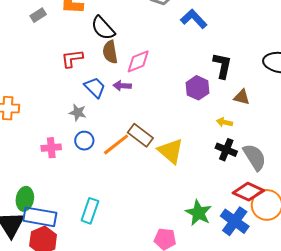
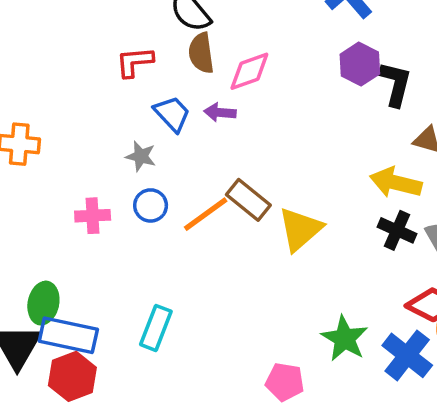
purple hexagon: (197, 88) -> (360, 64), moved
yellow arrow: (225, 122) -> (396, 183), size x1.8
yellow triangle: (171, 151) -> (300, 229), turned 36

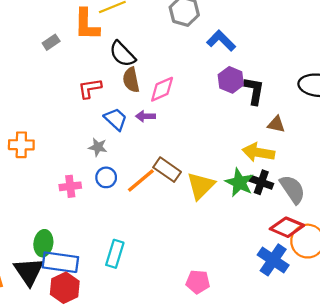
green star: (345, 338) -> (239, 183), moved

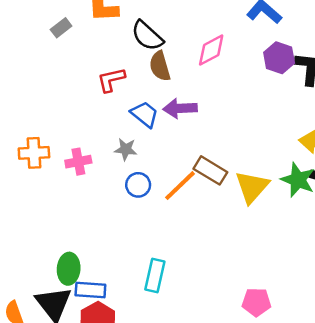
pink diamond: (162, 89) -> (211, 50), moved
purple arrow: (145, 116) -> (180, 108), size x1.4
pink cross: (70, 186) -> (78, 162), moved
blue rectangle: (60, 262) -> (90, 290), size x0.7

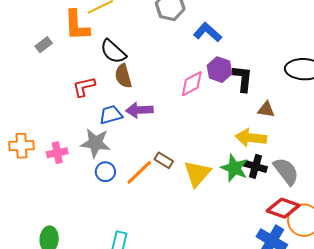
pink diamond: (211, 50) -> (192, 84), moved
blue trapezoid: (145, 114) -> (111, 115), turned -55
gray star: (126, 149) -> (95, 143), size x1.6
brown rectangle: (210, 170) -> (164, 160), size x0.7

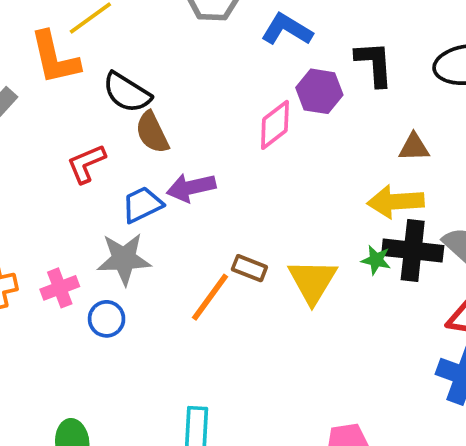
black L-shape: (243, 78) -> (374, 64), moved
black cross: (255, 166) -> (413, 250), size x1.4
green star: (234, 168) -> (376, 260), size x0.6
blue circle: (105, 172) -> (107, 319), moved

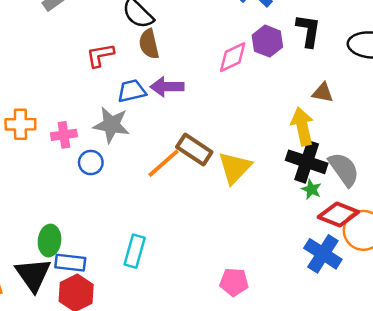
yellow arrow: (396, 202) -> (302, 126), turned 69
green star: (376, 260) -> (311, 189), moved
brown rectangle: (249, 268) -> (194, 150), size x1.5

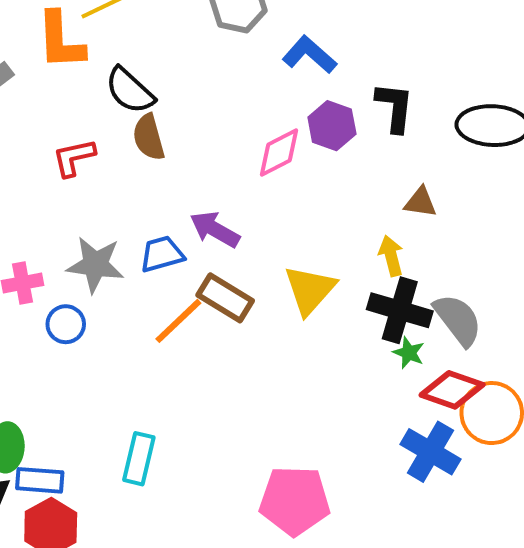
purple arrow: (167, 87) -> (215, 229), moved, turned 32
blue trapezoid: (132, 91) -> (162, 254), moved
yellow arrow: (302, 126) -> (391, 256), size x0.7
yellow triangle: (235, 168) -> (310, 290), moved
pink pentagon: (234, 282) -> (295, 501), size x1.6

